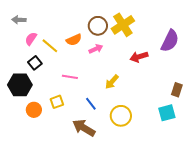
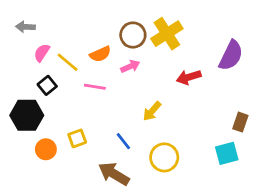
pink line: (70, 77) -> (95, 87), moved

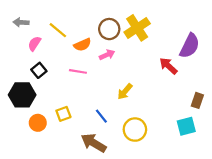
yellow line: (68, 62) -> (58, 30), moved
red arrow: (189, 77) -> (168, 66), moved, turned 60

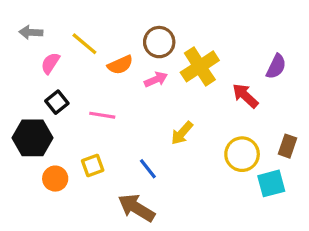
yellow cross: (137, 28) -> (200, 66), moved
purple semicircle: (190, 46) -> (276, 66), size x0.7
pink line: (78, 71) -> (102, 115), moved
yellow circle: (135, 130) -> (242, 154), moved

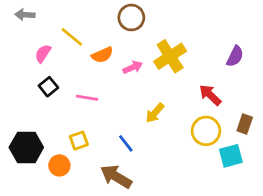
gray arrow: (31, 32) -> (25, 15), moved
brown circle: (159, 42) -> (131, 18), moved
red arrow: (245, 96) -> (210, 95), moved
black hexagon: (32, 138) -> (26, 147), moved
orange circle: (55, 179) -> (59, 165), moved

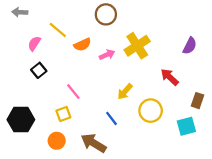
pink line: (87, 98) -> (73, 92), moved, turned 42
yellow circle: (206, 131) -> (151, 111), moved
blue line: (126, 143) -> (111, 118), moved
orange circle: (59, 165) -> (57, 141), moved

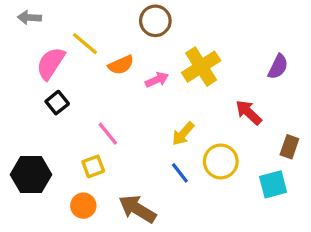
pink semicircle: (34, 43) -> (51, 63), size x1.5
blue line: (111, 118) -> (180, 173), moved

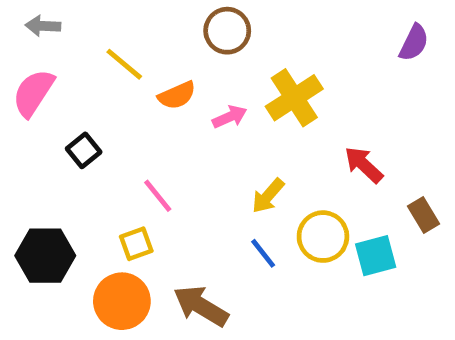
pink semicircle: (51, 63) -> (33, 93), moved
purple semicircle: (278, 67) -> (414, 43), moved
brown rectangle: (289, 147) -> (423, 215), turned -50
cyan square: (273, 184) -> (376, 256), moved
orange circle: (83, 206) -> (122, 301), size x1.5

